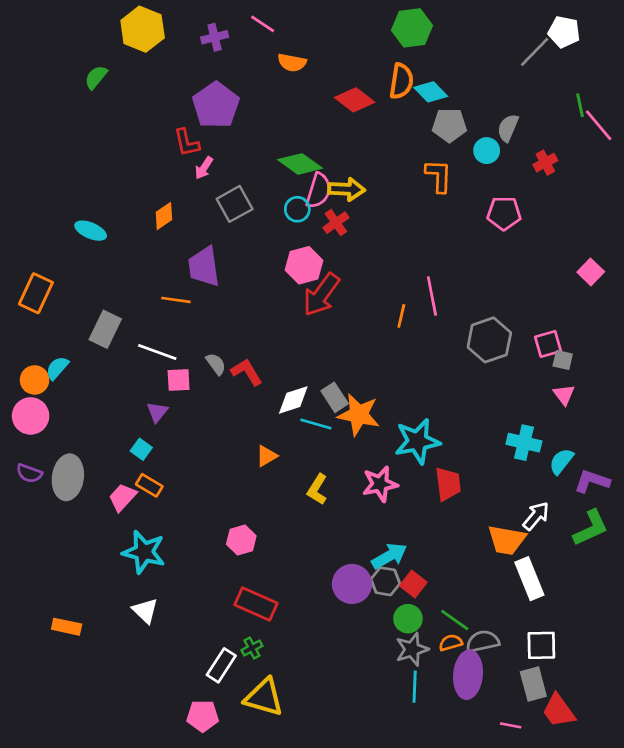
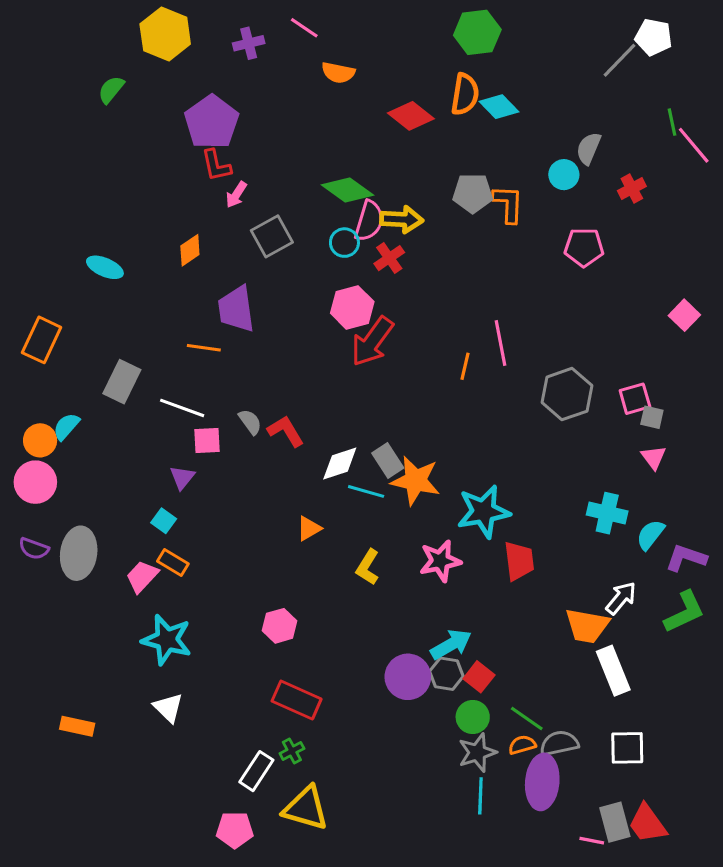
purple pentagon: (216, 105) -> (212, 122), moved
gray pentagon: (449, 125) -> (473, 193), moved
gray rectangle: (533, 684) -> (615, 822), moved

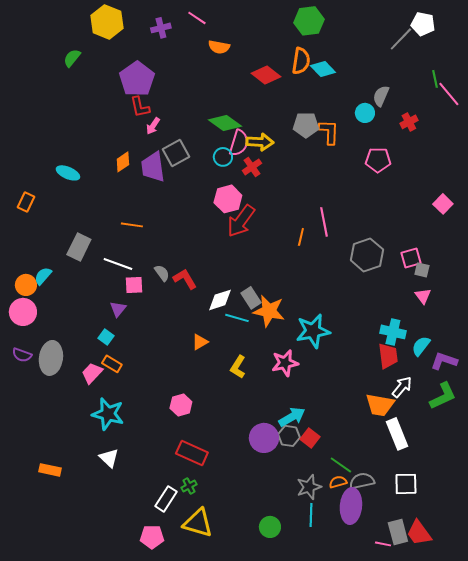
purple trapezoid: (236, 309) -> (153, 167), moved
orange rectangle: (42, 340) -> (26, 202), moved, size x0.7
red trapezoid: (519, 561) -> (388, 356), moved
green circle: (473, 717) -> (270, 527), moved

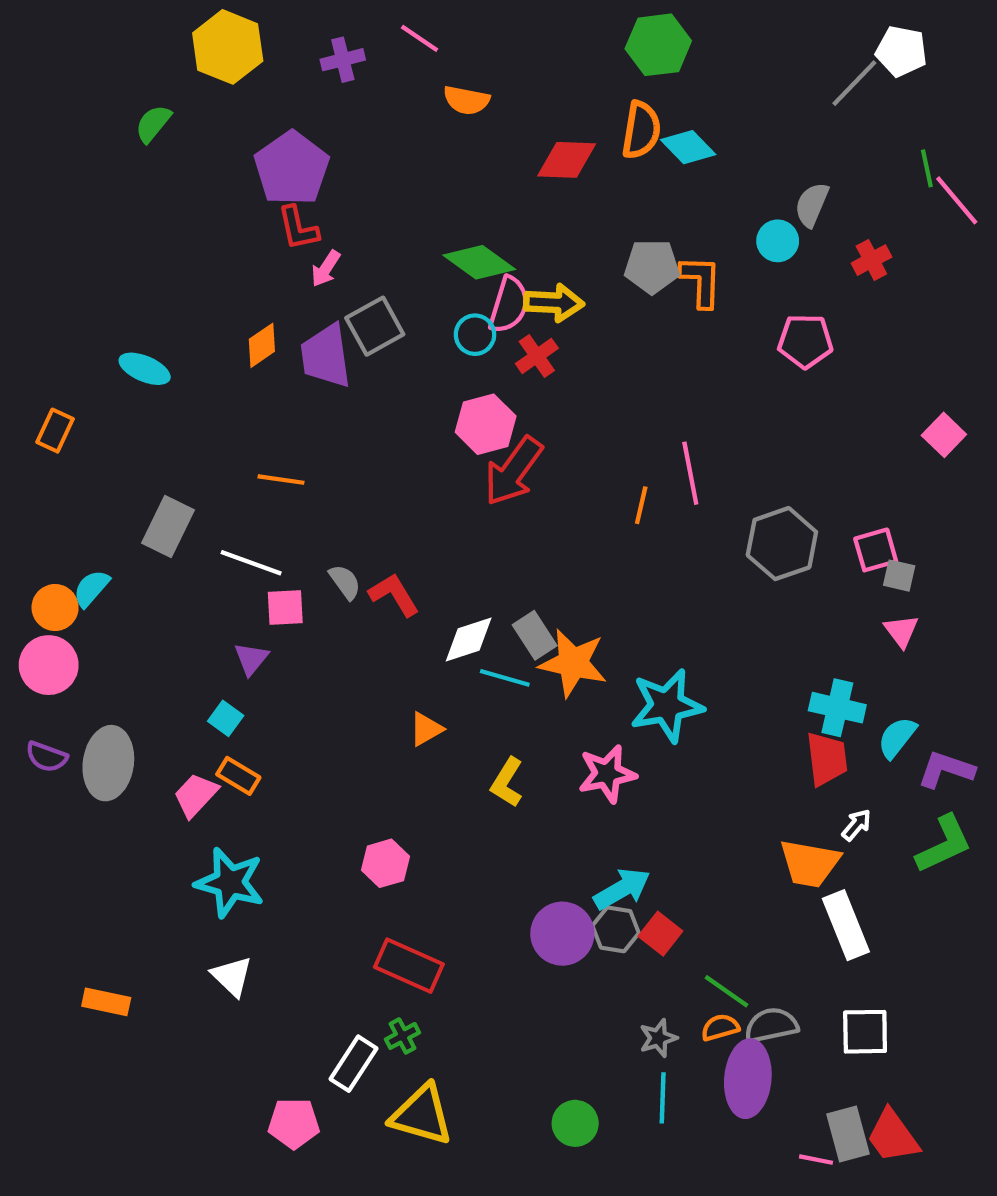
red diamond: (266, 75) -> (567, 160), turned -36
white arrow: (402, 387) -> (857, 825), size x0.7
gray star: (309, 487) -> (658, 1038), size x0.7
pink pentagon: (152, 537) -> (294, 1123), moved

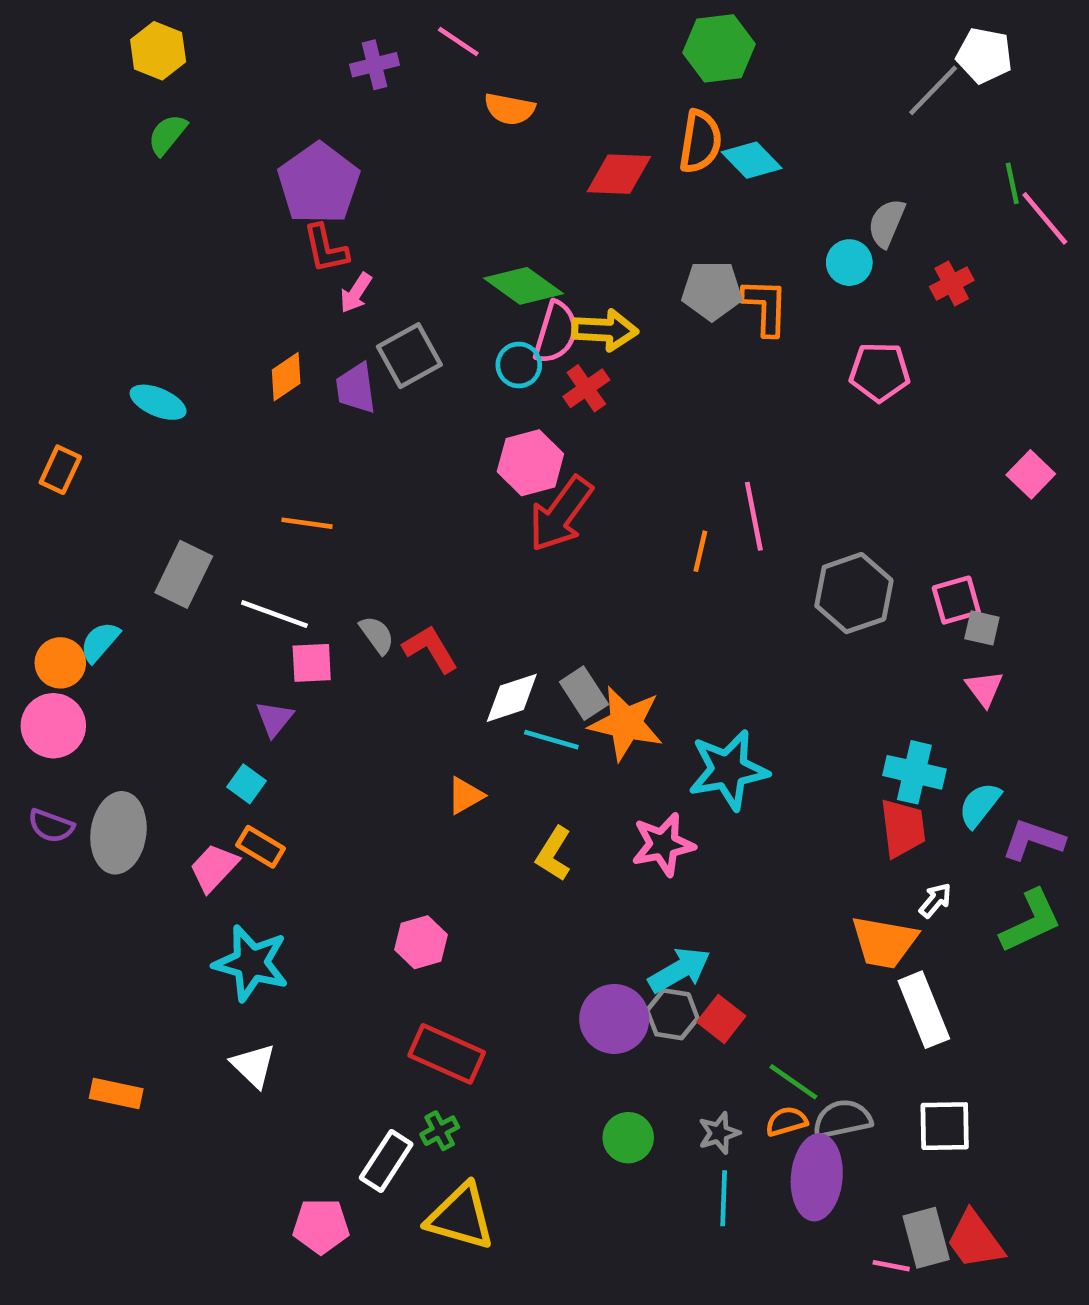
yellow hexagon: (228, 47) -> (158, 51), moved, size x0.7
purple trapezoid: (326, 356) -> (356, 388), size x0.7
green circle: (575, 1123) -> (628, 1138), moved

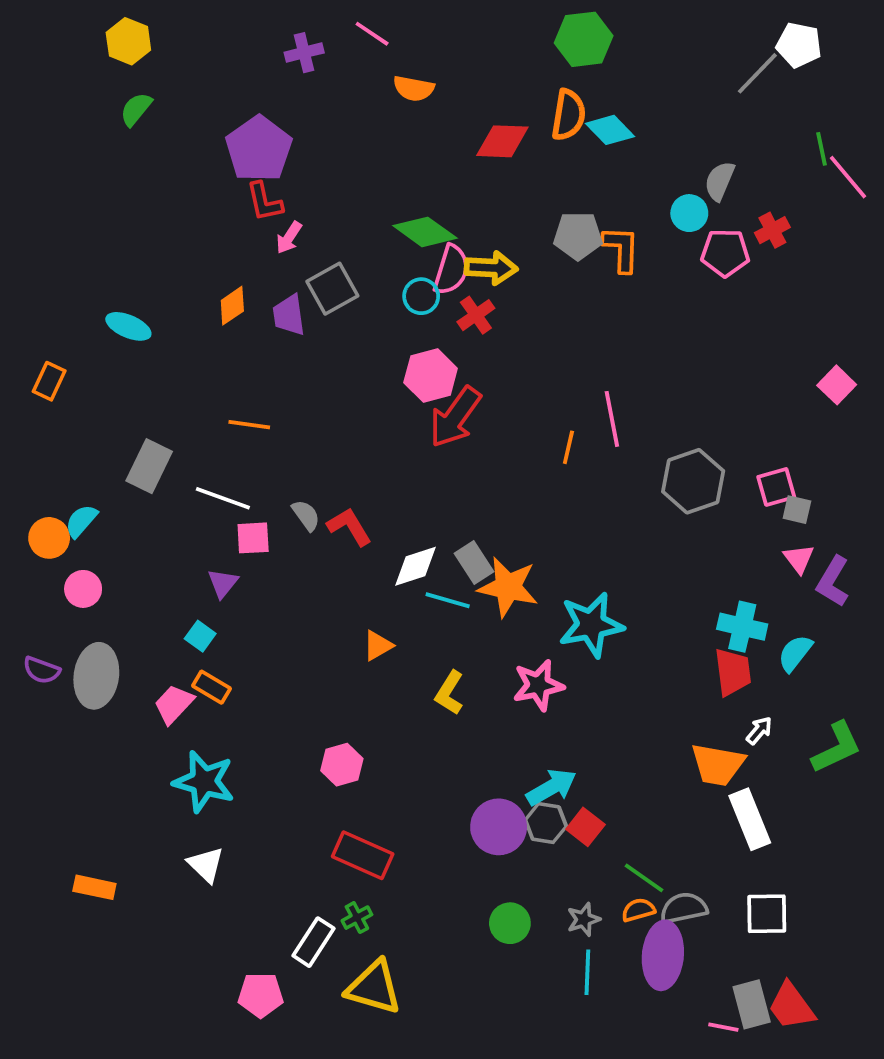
pink pentagon: (880, 372) -> (725, 253), moved
pink circle: (53, 726) -> (83, 589), moved, size x0.7
purple L-shape: (1033, 840) -> (833, 581), moved, turned -78

